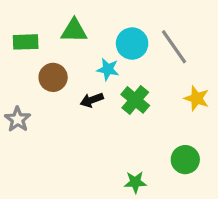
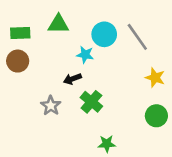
brown circle: (53, 77) -> (18, 61), moved
green cross: (135, 100) -> (91, 102), moved
gray star: (18, 119) -> (51, 106), moved
green circle: (185, 160) -> (156, 116), moved

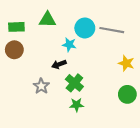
gray line: (137, 37) -> (112, 30), turned -45
green star: (107, 144) -> (77, 105), moved

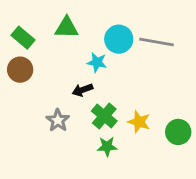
green rectangle: (16, 27) -> (23, 38), turned 42
yellow star: (126, 63) -> (139, 122), moved

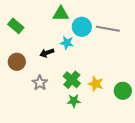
green triangle: (67, 28) -> (61, 14), moved
brown circle: (20, 70) -> (17, 62), moved
black arrow: (82, 90) -> (47, 53), moved

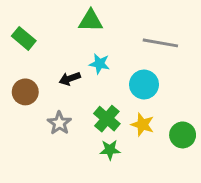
cyan circle: (82, 27) -> (144, 84), moved

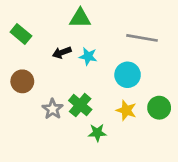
black arrow: (70, 79) -> (62, 52), moved
green cross: (107, 119) -> (80, 105), moved
green circle: (183, 135) -> (159, 108), moved

